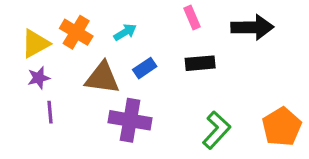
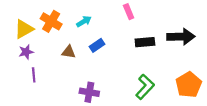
black arrow: (252, 27) -> (181, 37), moved
black rectangle: (200, 63) -> (145, 42), moved
brown triangle: (102, 78) -> (69, 52), size x0.6
purple cross: (130, 120) -> (89, 92), moved, size x0.7

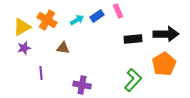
blue rectangle: (97, 45) -> (97, 16), moved
purple line: (34, 75) -> (41, 73), moved
orange pentagon: (189, 85) -> (164, 64), moved

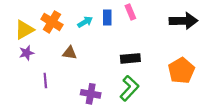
blue rectangle: (97, 16) -> (107, 18), turned -56
black arrow: (166, 34) -> (183, 21), moved
black rectangle: (133, 39) -> (130, 58), moved
green L-shape: (133, 80) -> (129, 88), moved

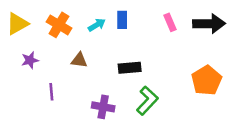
pink rectangle: (130, 12) -> (170, 22), moved
yellow triangle: (24, 30) -> (17, 24), moved
black rectangle: (130, 58) -> (130, 68), moved

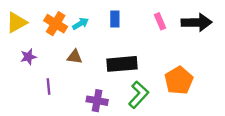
cyan arrow: (97, 25) -> (81, 24), moved
black rectangle: (130, 68) -> (122, 64), size x1.4
orange pentagon: (207, 80) -> (179, 81), moved

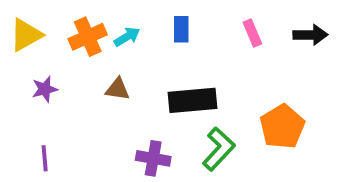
black arrow: (197, 22) -> (310, 35), size x0.7
orange cross: (56, 24) -> (88, 37), turned 35
purple line: (49, 86) -> (45, 158), moved

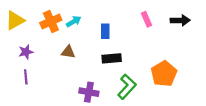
blue rectangle: (181, 29) -> (105, 31), moved
black rectangle: (192, 100) -> (112, 58), size x0.7
purple line: (45, 158) -> (26, 77), moved

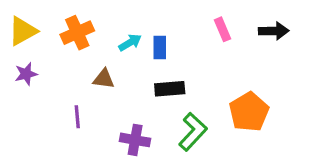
cyan arrow: (74, 21) -> (130, 43), moved
purple star: (26, 52) -> (26, 74), moved
purple line: (26, 77) -> (77, 117), moved

